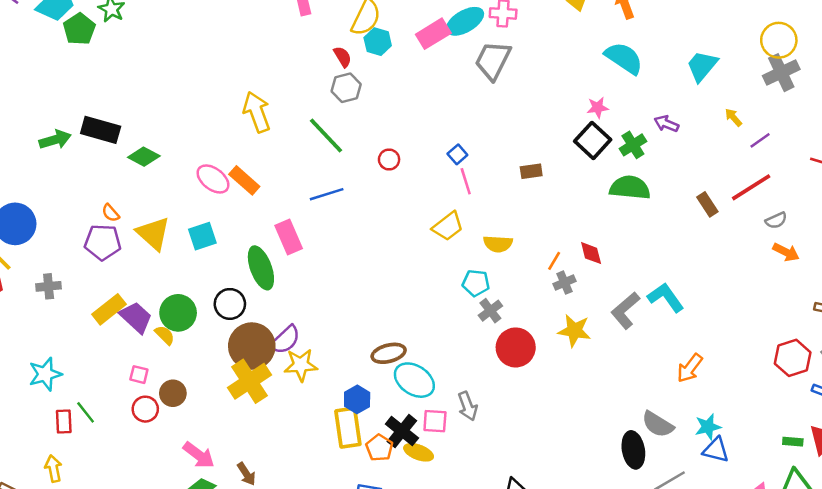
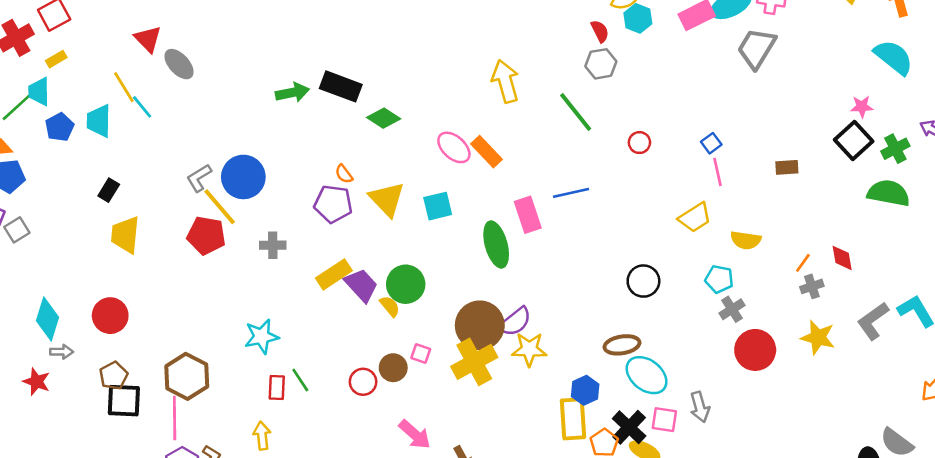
blue line: (327, 194) -> (571, 193), moved
black circle: (230, 304) -> (643, 281), moved
pink square: (139, 375) -> (421, 354), moved

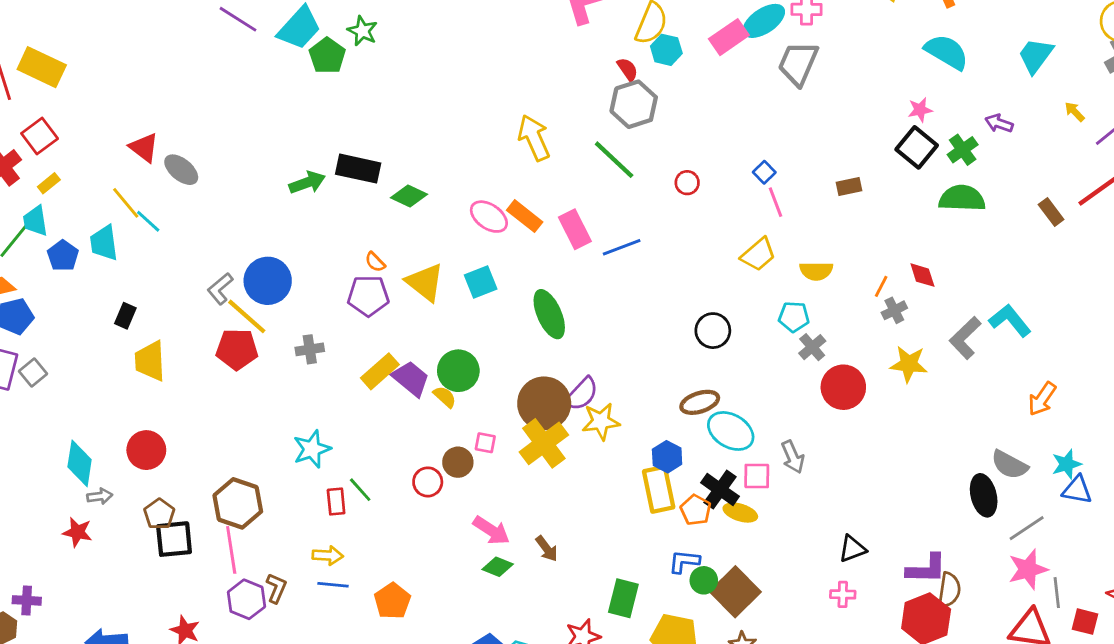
gray hexagon: (601, 64) -> (634, 104), size x1.4
pink rectangle: (528, 215) -> (575, 229), moved
yellow arrow: (262, 436) -> (328, 555), turned 108

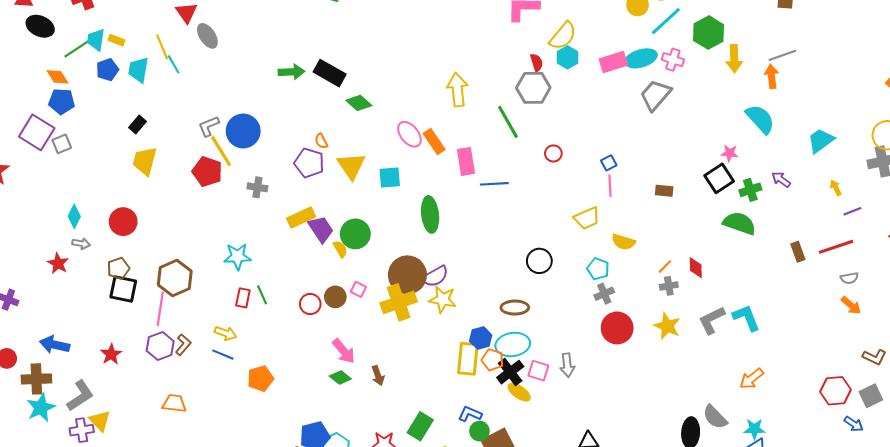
yellow rectangle: (49, 183) -> (117, 40), moved, turned 42
cyan ellipse: (731, 431) -> (513, 344), moved, turned -56
cyan diamond: (80, 463) -> (74, 216), size x0.7
orange pentagon: (696, 510) -> (493, 360), moved, turned -30

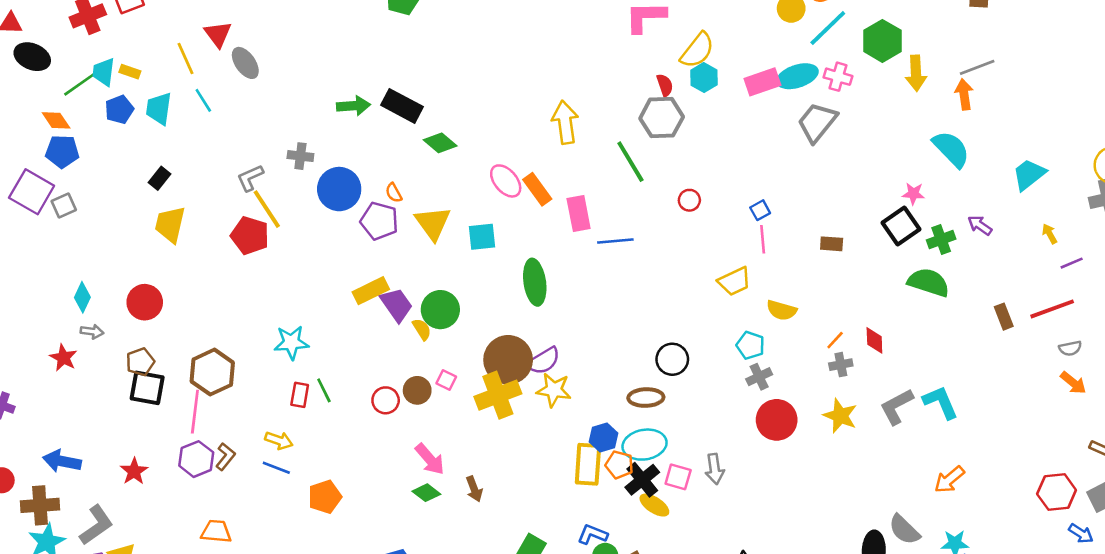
yellow line: (162, 47) -> (186, 58), moved
blue circle: (243, 131) -> (339, 189), moved
gray cross: (257, 187) -> (300, 156), moved
black circle: (539, 261) -> (672, 359), moved

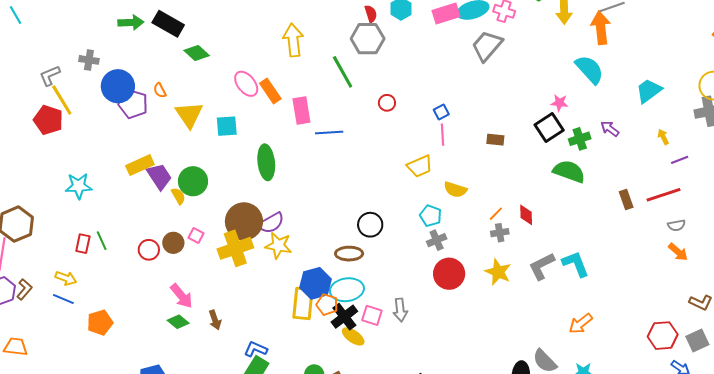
orange arrow: (964, 94) -> (601, 28), size x1.4
purple pentagon: (379, 221) -> (133, 104), moved
cyan star: (291, 342) -> (79, 186), moved
blue hexagon: (604, 438) -> (316, 283), size x1.4
blue L-shape: (593, 534) -> (256, 349), moved

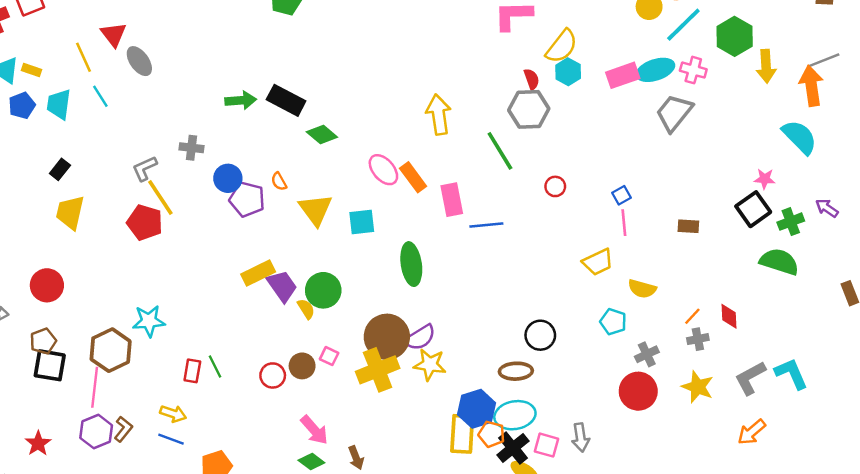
blue circle: (118, 86) -> (228, 178), size x0.7
cyan star: (79, 186) -> (149, 321), moved
gray cross: (437, 240) -> (647, 354), moved
orange arrow: (581, 324) -> (752, 432), moved

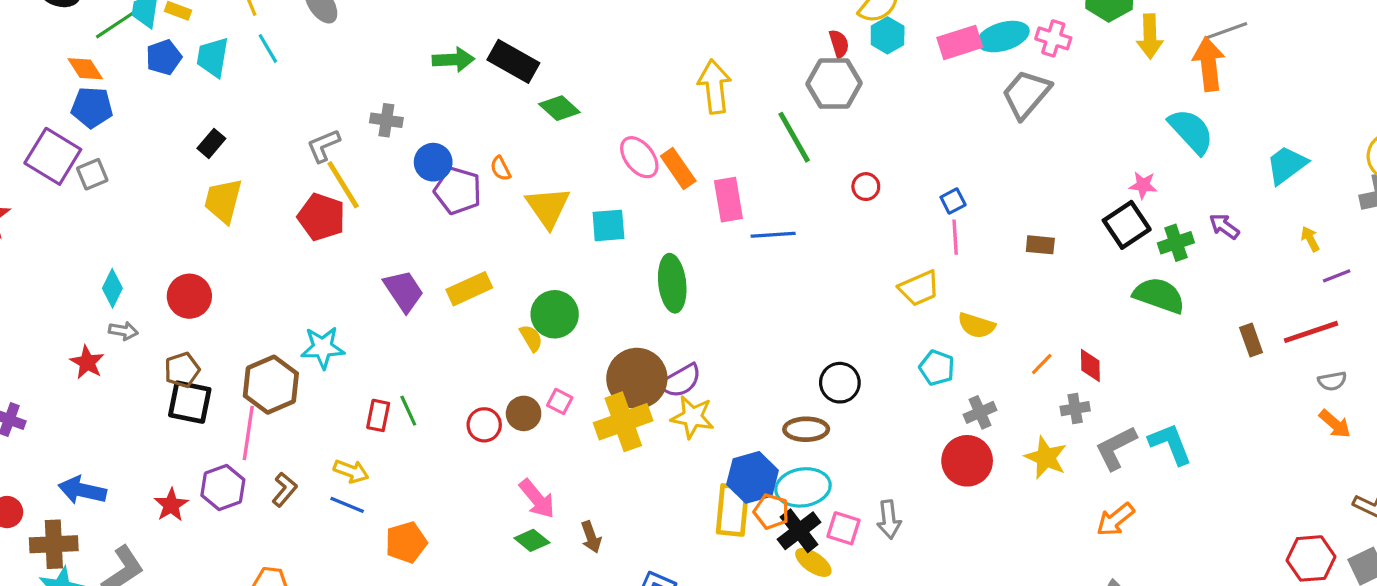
purple trapezoid: (282, 286) -> (404, 291), moved
gray cross: (698, 339) -> (1075, 409), moved
purple hexagon: (96, 432) -> (223, 487), moved

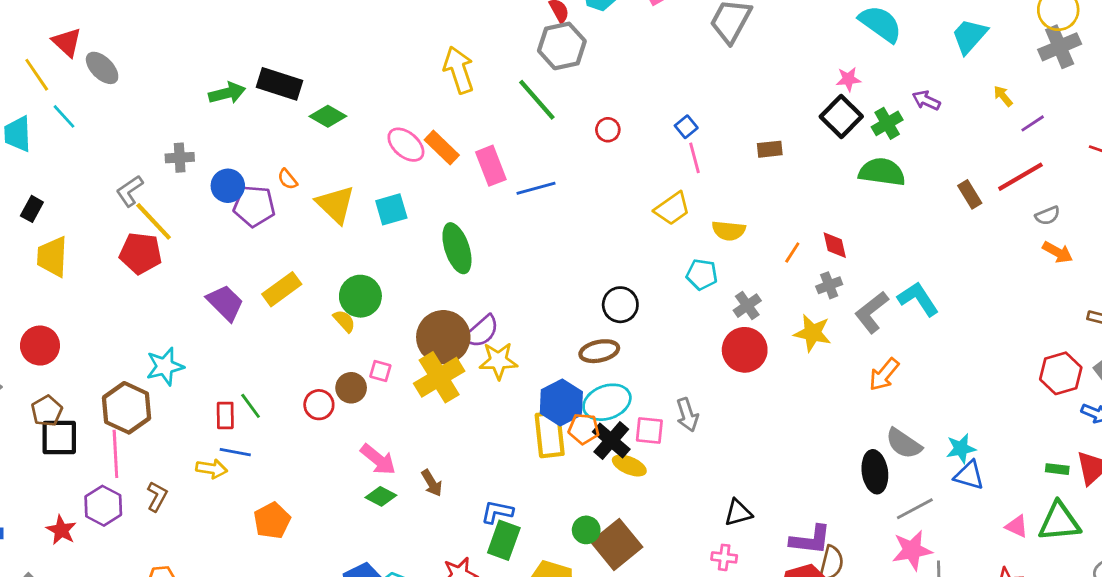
blue line: (347, 505) -> (235, 452), moved

